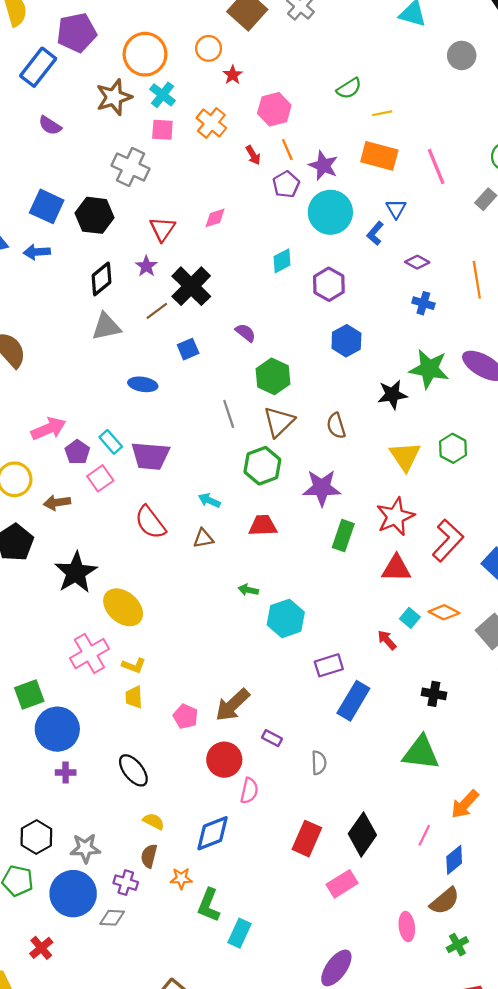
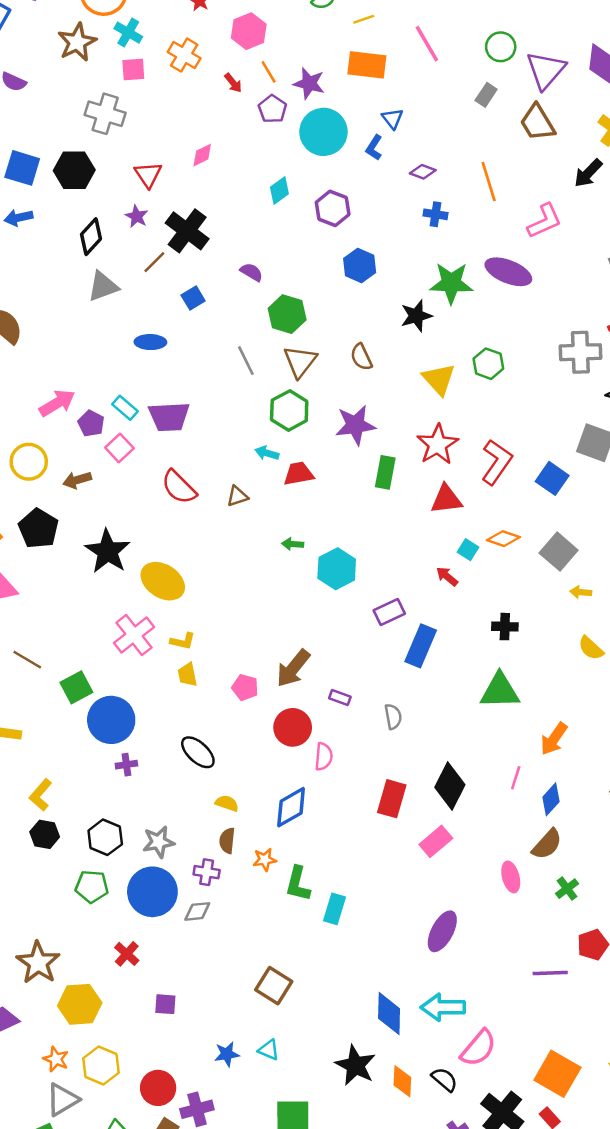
pink line: (436, 166) -> (427, 44), moved
cyan arrow: (209, 500) -> (267, 453), moved

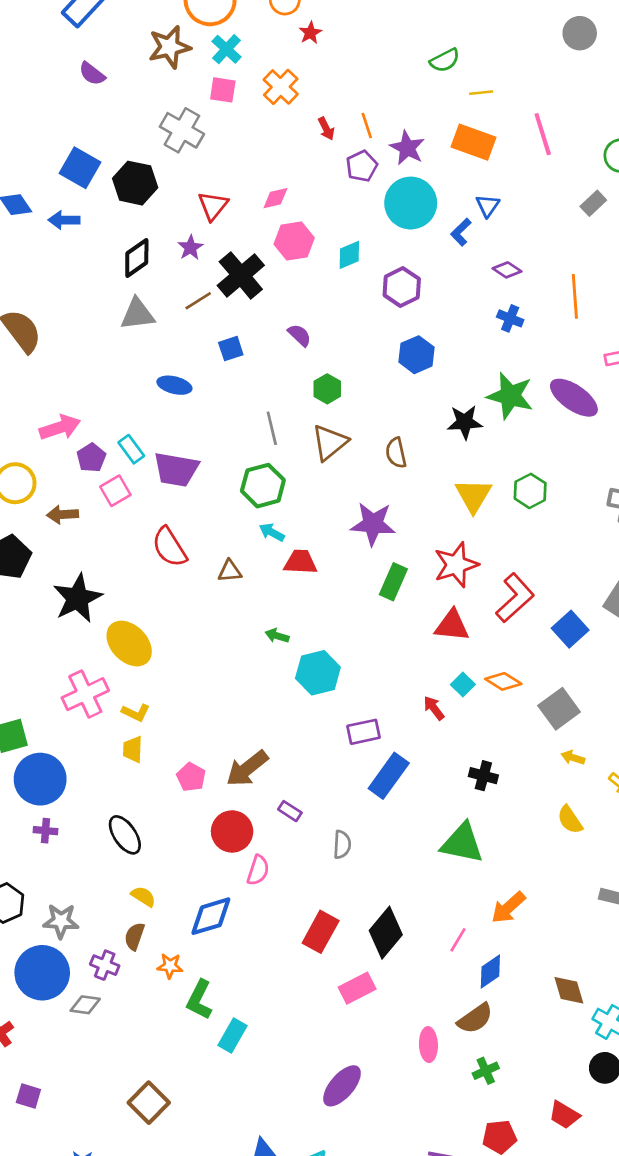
pink hexagon: (249, 31) -> (294, 241), moved
green hexagon: (287, 314) -> (327, 389), size x0.7
green hexagon: (289, 410) -> (263, 486), moved

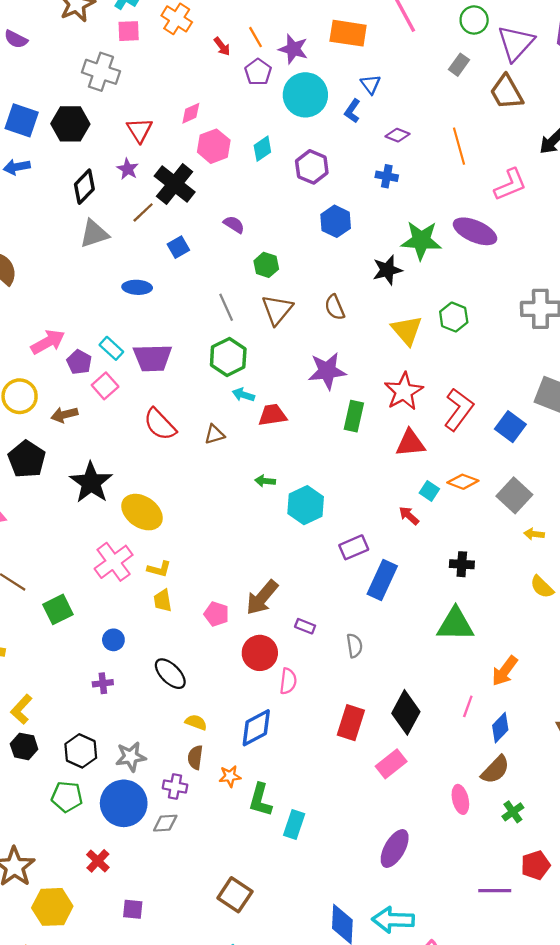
blue cross: (510, 318) -> (387, 176), moved
blue circle: (40, 779) -> (113, 640), moved, size x0.5

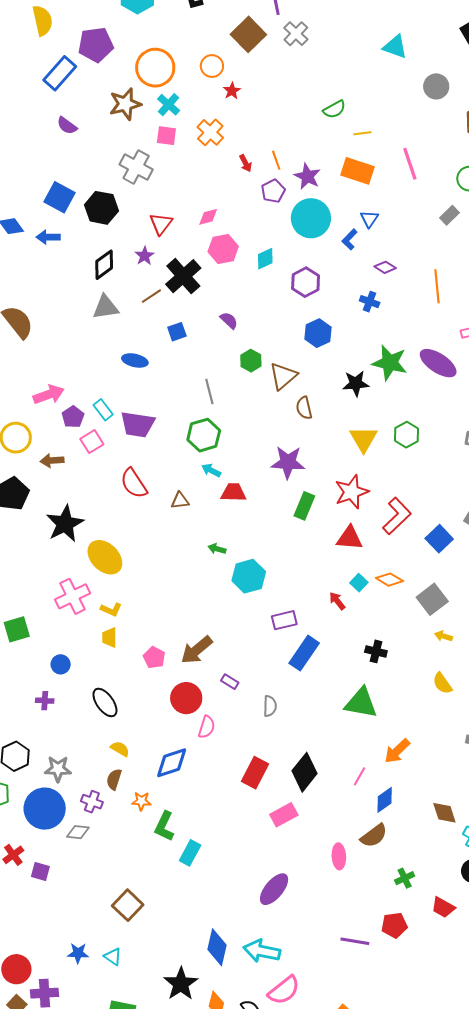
brown triangle: (277, 310) -> (283, 376), moved
green cross: (513, 812) -> (405, 878), moved
purple square: (133, 909) -> (40, 872), moved

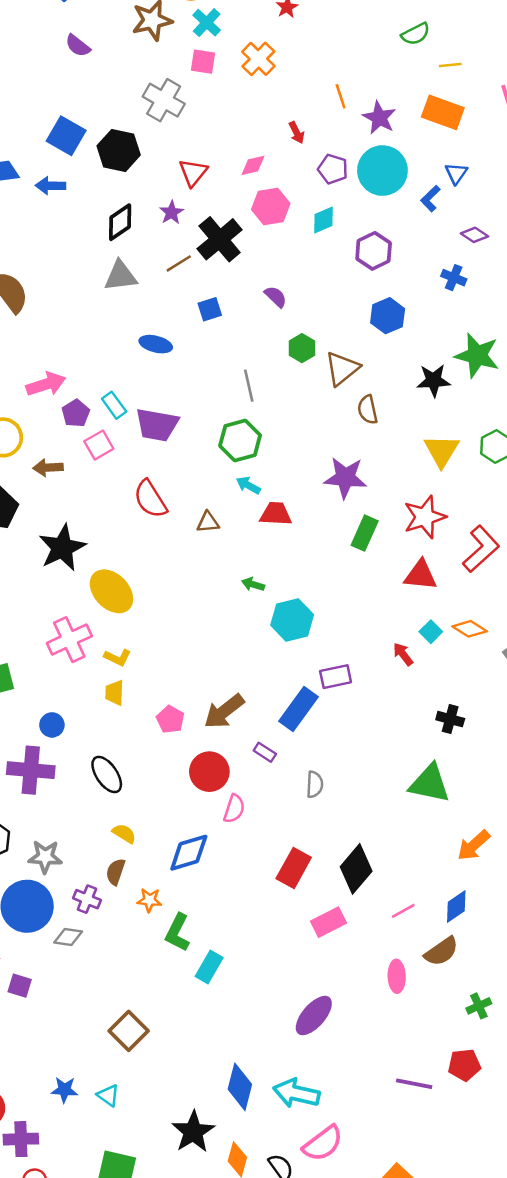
red arrow: (246, 163) -> (297, 133), moved
purple pentagon: (273, 191) -> (333, 169), moved, turned -30
blue rectangle: (304, 653) -> (298, 709), moved
purple cross: (45, 701) -> (31, 770), size x2.0
pink line: (359, 776) -> (403, 911), moved, turned 30

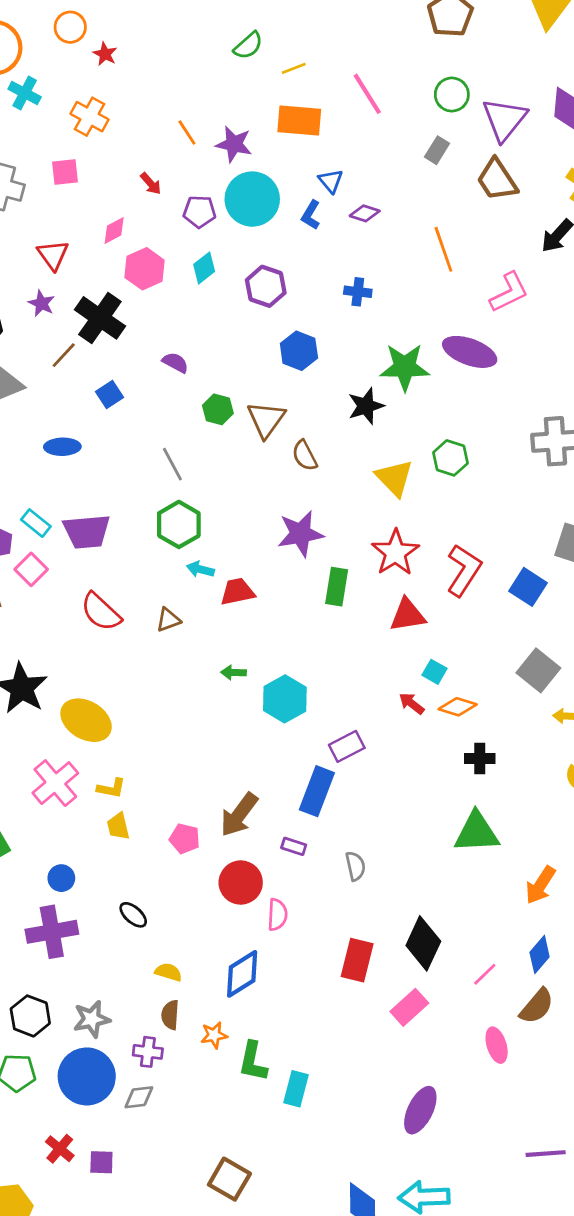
pink square: (203, 62) -> (65, 172), moved
purple diamond: (474, 235) -> (365, 213), moved
orange diamond: (470, 629) -> (458, 707), moved
black ellipse: (107, 775) -> (133, 915), size x0.7

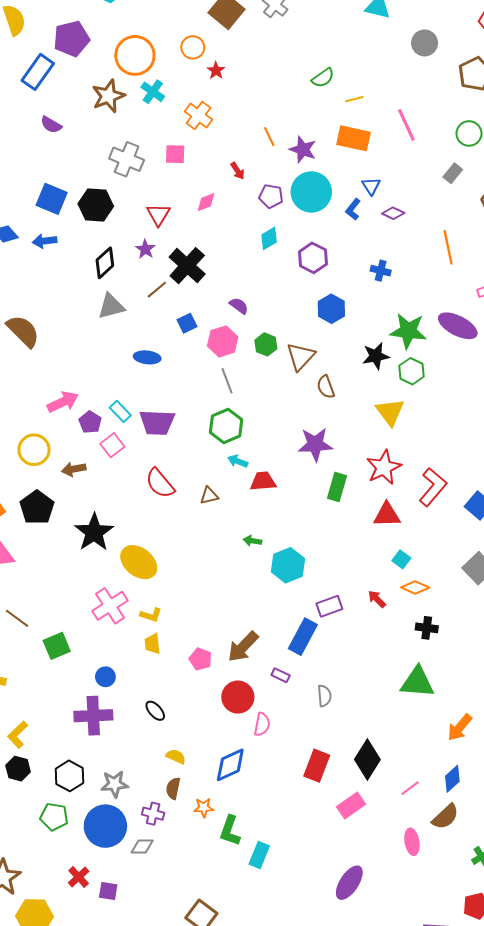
pink hexagon: (145, 269) -> (223, 341), moved
green hexagon: (450, 458) -> (412, 371), moved
red arrow: (412, 703) -> (377, 599), moved

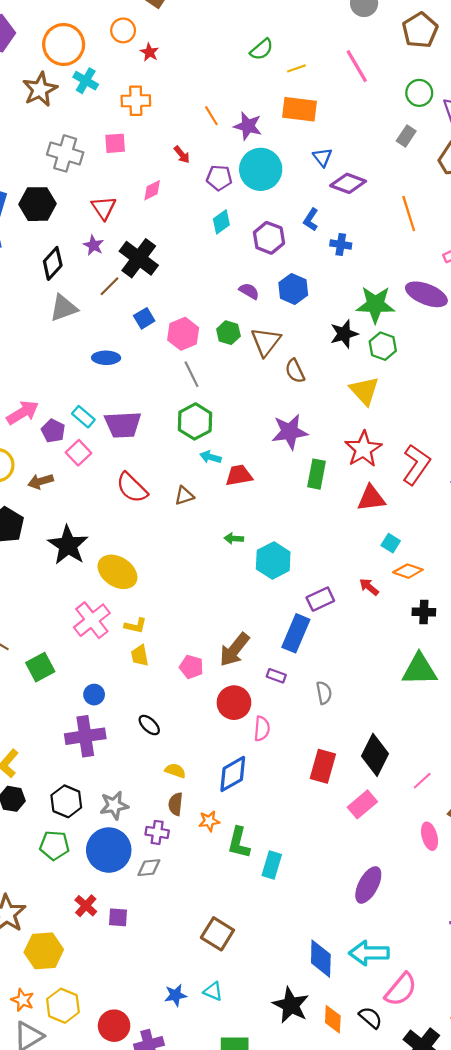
orange cross: (199, 115) -> (136, 101), turned -32
pink line: (406, 125) -> (357, 66), moved
blue L-shape: (353, 209) -> (311, 220), moved
purple diamond: (393, 213) -> (348, 183), size x1.5
purple semicircle: (239, 306) -> (249, 291), moved

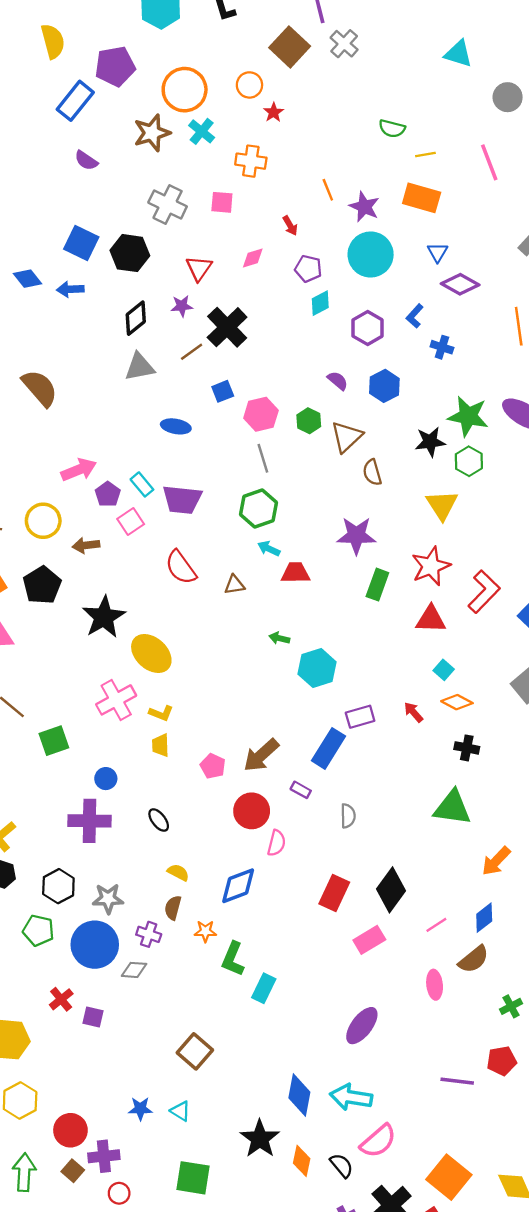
green semicircle: (262, 49) -> (392, 129), turned 45
purple pentagon: (219, 178) -> (308, 269), moved
purple star: (93, 245) -> (182, 306), turned 30

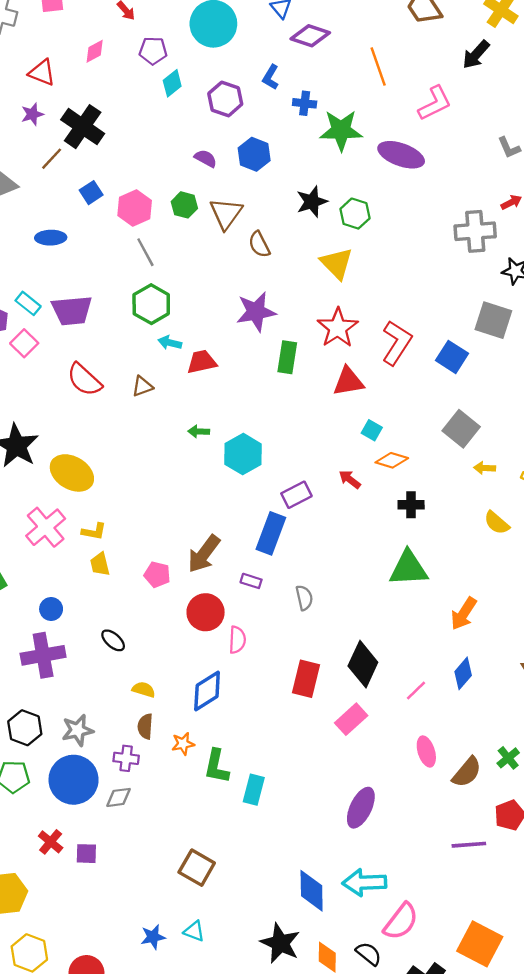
red triangle: (199, 268) -> (42, 73), turned -32
green star: (468, 416) -> (341, 130), moved
brown semicircle: (474, 959) -> (467, 772), moved

